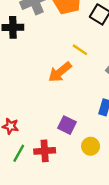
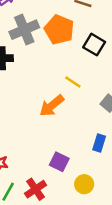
red cross: (45, 151) -> (36, 189), turned -30

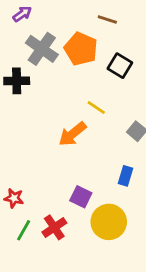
gray cross: (24, 30) -> (42, 49), turned -32
yellow circle: (84, 184) -> (109, 222), size x1.6

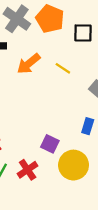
black square: (120, 66) -> (83, 33), turned -30
orange arrow: (72, 134) -> (29, 64), moved

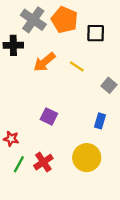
purple square: (50, 144) -> (49, 116), moved

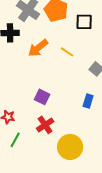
yellow circle: (87, 158) -> (70, 147), moved
red cross: (43, 162) -> (45, 125), moved

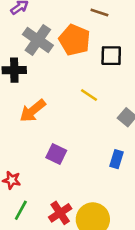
orange arrow: (38, 48) -> (33, 111), moved
red cross: (45, 125) -> (60, 213), moved

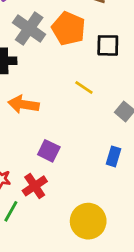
orange arrow: (33, 111) -> (23, 104), turned 48
red cross: (60, 213) -> (35, 186), moved

